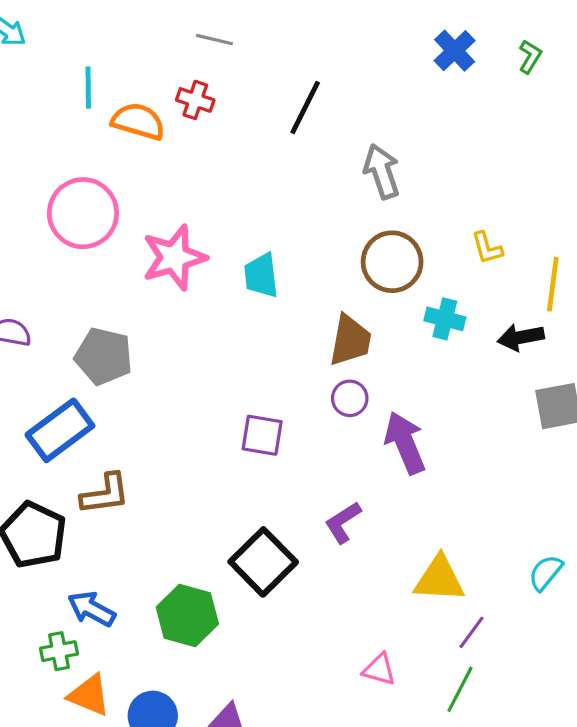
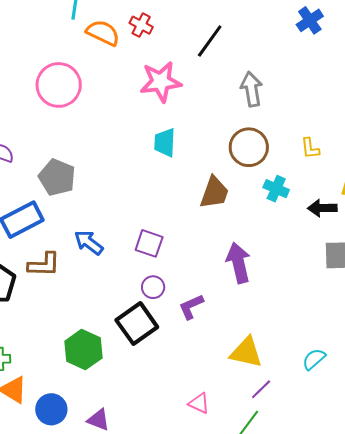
pink star: (174, 258) -> (161, 82), moved
purple circle: (350, 398) -> (153, 287), moved
blue arrow: (92, 609) -> (89, 242), moved

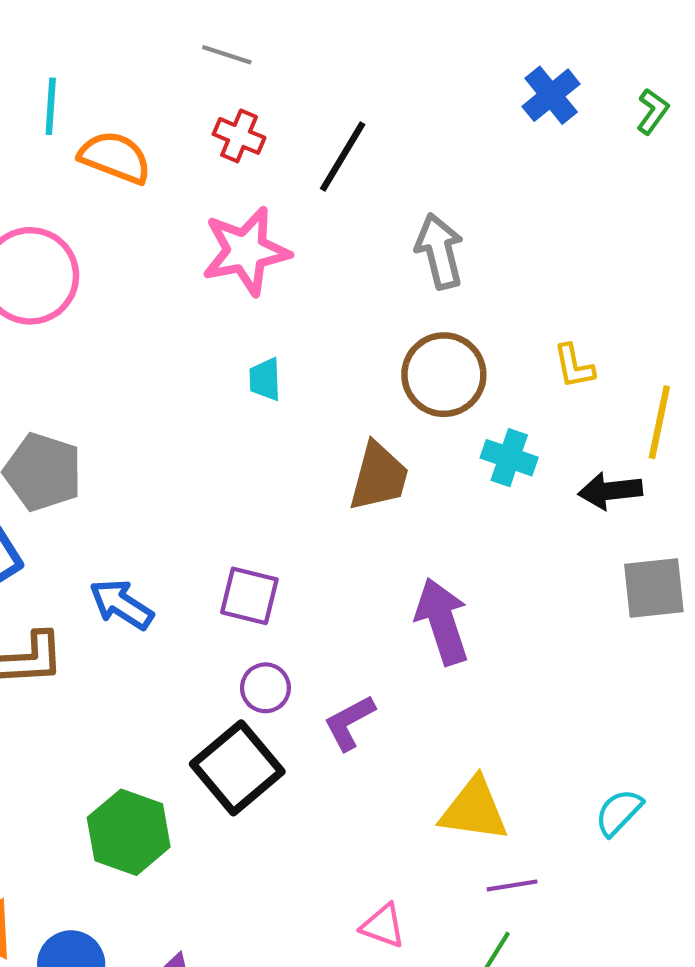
red cross: (141, 25) -> (239, 136), moved
cyan trapezoid: (165, 143) -> (265, 379), size x0.7
purple line: (261, 389) -> (512, 885), turned 40

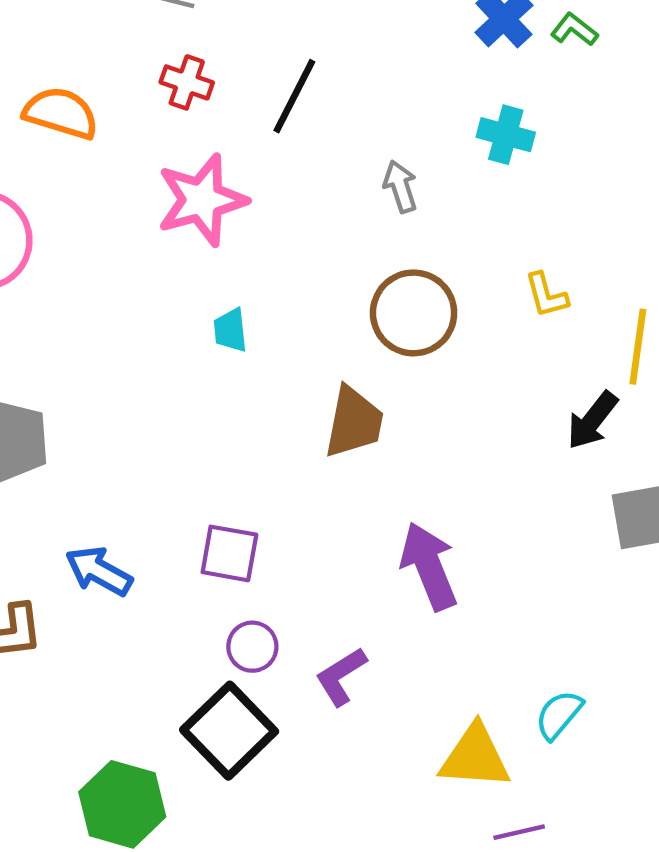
green L-shape: (653, 111) -> (574, 29), moved, turned -84
gray arrow: (439, 251) -> (400, 187), size x0.7
cyan cross: (509, 458) -> (506, 135), moved
black arrow: (610, 491) -> (592, 420), turned -42
cyan semicircle: (619, 812) -> (559, 715), moved

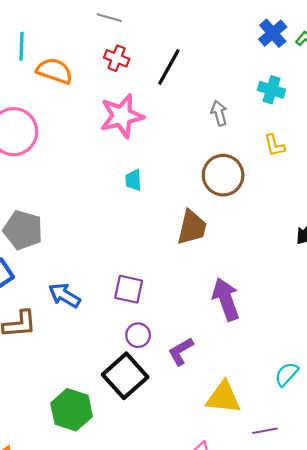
yellow L-shape: (546, 295) -> (274, 145), moved
yellow triangle: (475, 757) -> (223, 397), moved

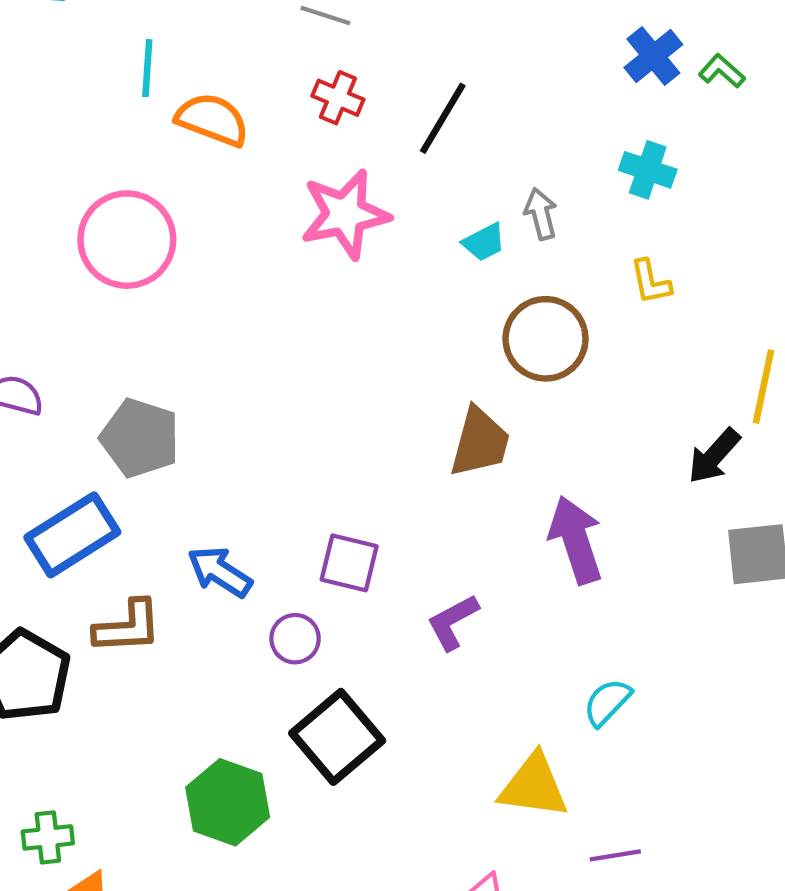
cyan trapezoid: (133, 180) -> (484, 242), moved, turned -115
purple arrow: (226, 299) -> (576, 540), moved
purple circle: (138, 335) -> (295, 639), moved
purple L-shape: (181, 351) -> (453, 622), moved
cyan semicircle: (287, 374) -> (607, 702), moved

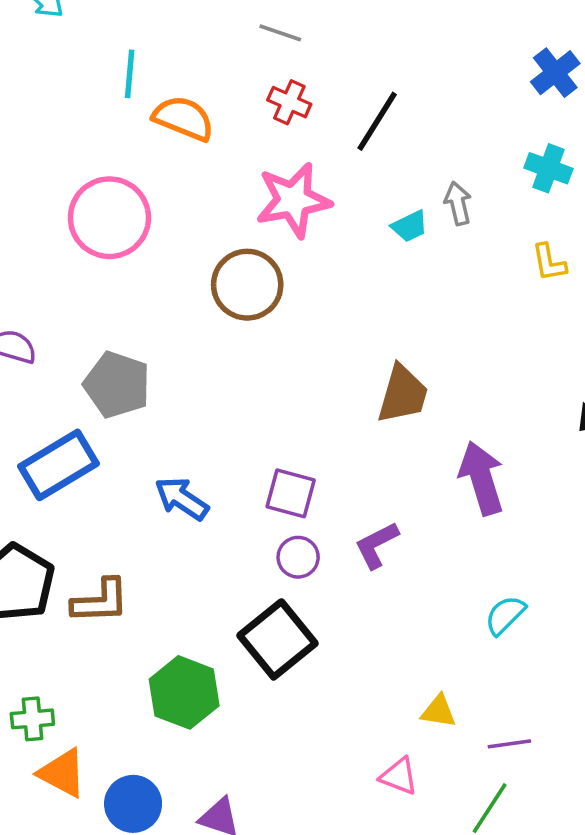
brown circle: (546, 339) -> (247, 285), moved
brown L-shape: (128, 627) -> (100, 601), moved
purple circle: (295, 639) -> (298, 557), moved
yellow triangle: (534, 786) -> (439, 711), moved, size x0.6

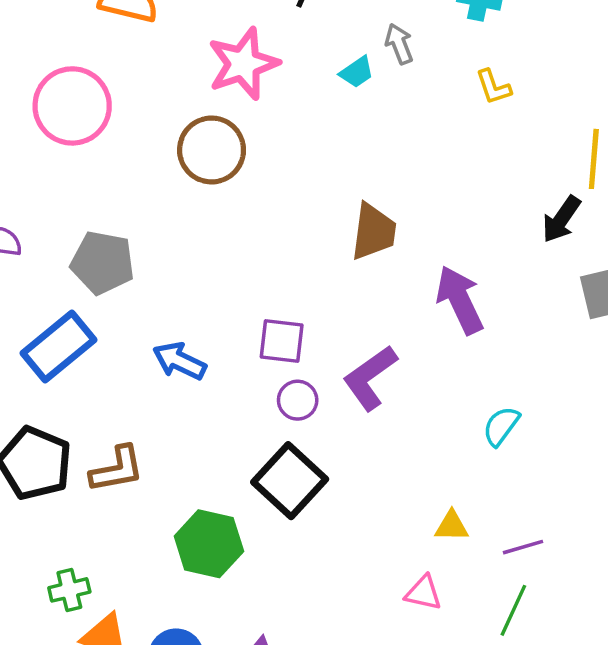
purple L-shape: (377, 545) -> (370, 378), size x1.4

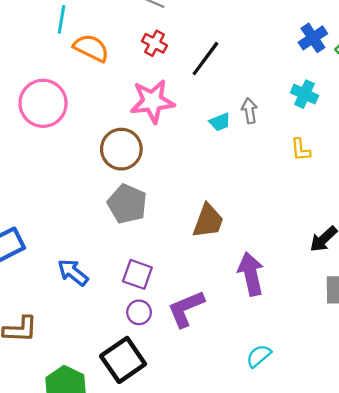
gray pentagon: (103, 263) -> (127, 204), moved

